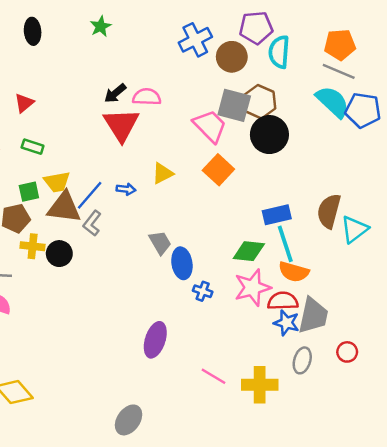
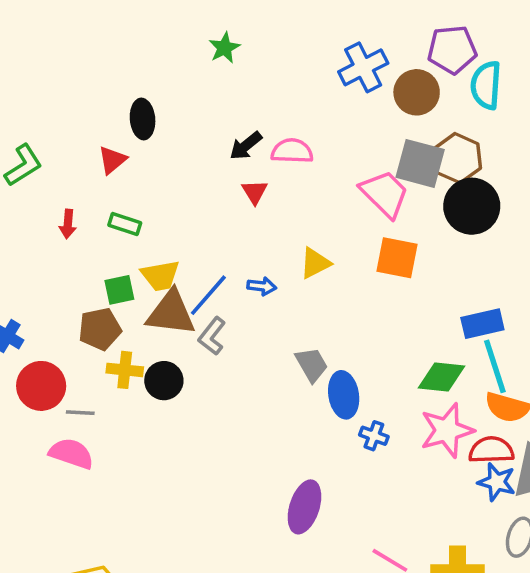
black ellipse: (33, 31) -> (143, 119), moved
red triangle: (121, 125) -> (255, 192), size x0.5
orange square: (218, 170) -> (397, 258), turned -32

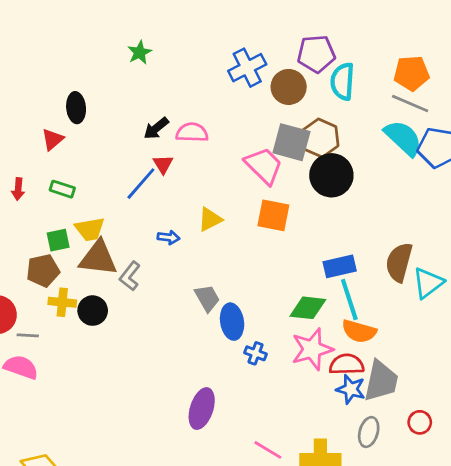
blue line: (208, 295) -> (141, 184), moved

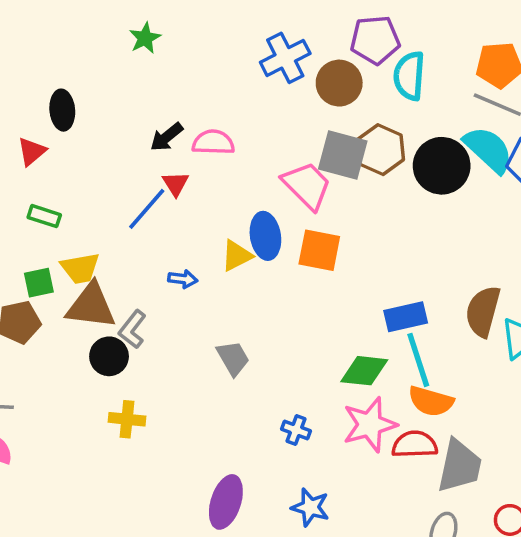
black circle: (331, 175) -> (442, 166), moved
yellow cross: (62, 302) -> (127, 419), moved
black circle: (93, 311) -> (109, 356), moved
blue ellipse: (232, 322) -> (265, 236), moved
blue star: (351, 389) -> (310, 507), moved

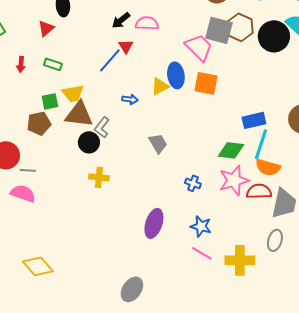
cyan line: (418, 360) -> (261, 144), turned 36

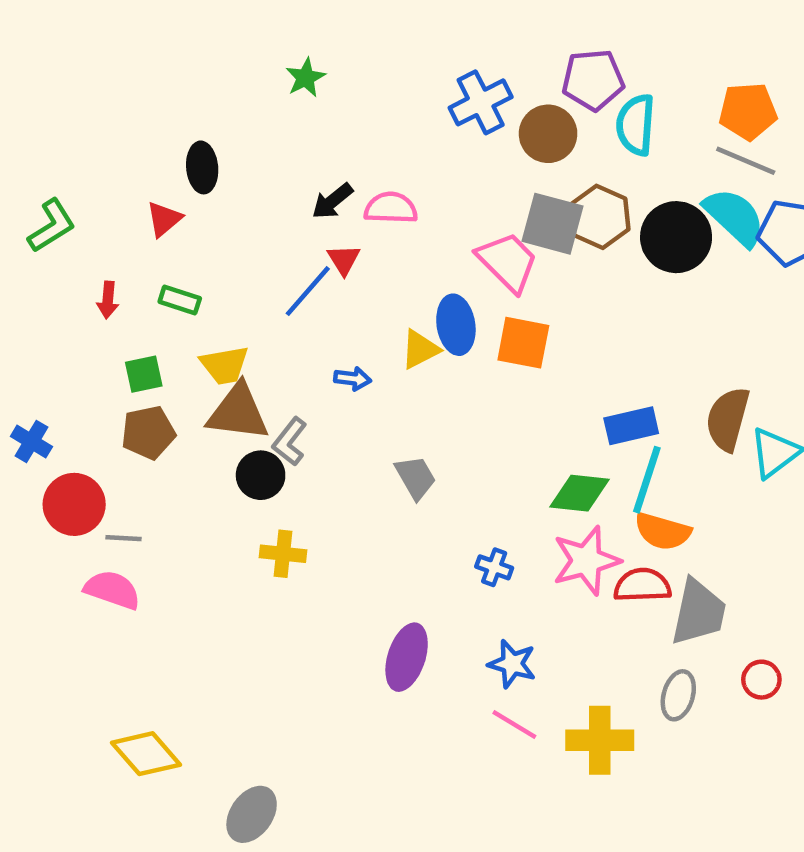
green square: (50, 101) -> (144, 374), moved
gray ellipse: (132, 289) -> (252, 814), moved

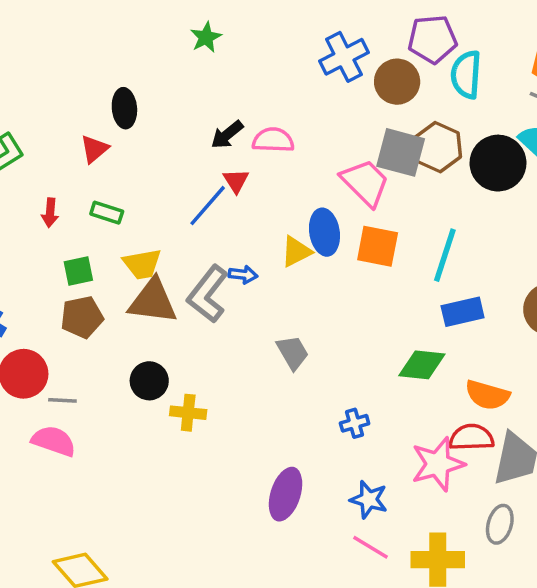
gray L-shape: (290, 441) -> (208, 294), moved, size x1.5
black circle: (261, 475) -> (149, 381), moved
cyan line: (647, 480) -> (445, 255), moved
pink star: (586, 561) -> (438, 464), moved
blue cross: (494, 567) -> (355, 423), turned -36

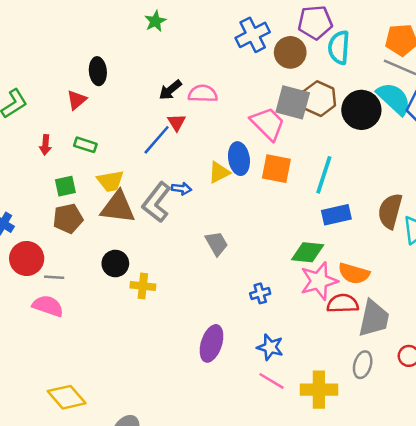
pink star: (438, 464) -> (319, 281), moved

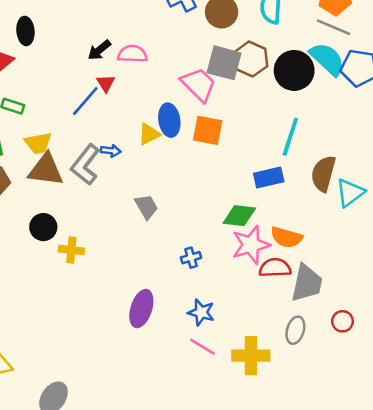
cyan line: (324, 175) -> (290, 137), moved

